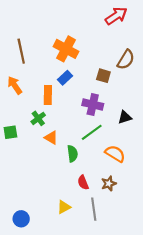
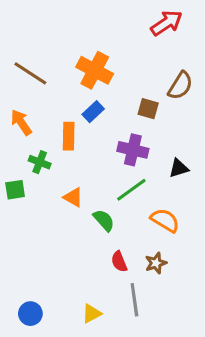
brown line: (21, 51) -> (30, 73), turned -45
green cross: (38, 118) -> (40, 162), moved, turned -32
green semicircle: (72, 154) -> (104, 220), turned -35
yellow triangle: (64, 207) -> (92, 314), moved

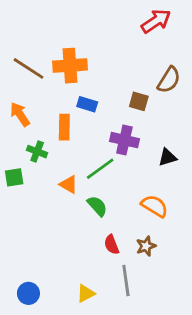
orange cross: (95, 70) -> (70, 66), moved, turned -32
blue rectangle: (93, 112) -> (87, 104), turned 60
green line: (131, 190) -> (100, 169), moved

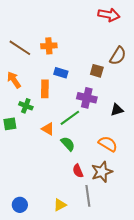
red arrow: (156, 21) -> (109, 15), turned 45
orange cross: (70, 66) -> (49, 46), size x0.7
brown star: (146, 246) -> (102, 172), size x1.5

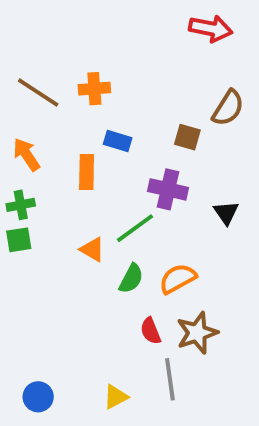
green cross: (26, 106) -> (21, 205), moved, turned -32
black triangle: (117, 110) -> (226, 213), turned -48
green semicircle: (68, 144) -> (131, 279), turned 70
orange semicircle: (108, 144) -> (178, 279), moved, turned -60

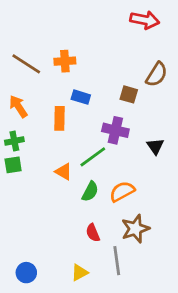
red semicircle: (151, 331) -> (93, 233), moved

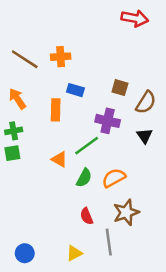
brown semicircle: (157, 74) -> (146, 102), moved

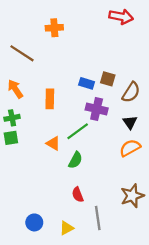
orange cross: (61, 57) -> (54, 28), moved
blue rectangle: (75, 90) -> (87, 83), moved
orange semicircle: (114, 178) -> (130, 148), moved
brown star: (126, 212) -> (132, 196), moved
blue circle: (25, 253) -> (34, 222), moved

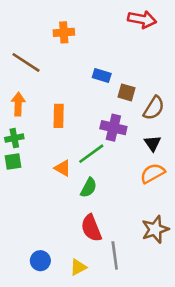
blue rectangle: (87, 83) -> (102, 75), moved
orange arrow: (15, 89) -> (18, 104), turned 36
red semicircle: (78, 195) -> (91, 228), size x1.5

